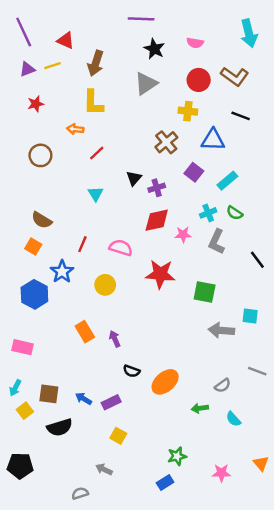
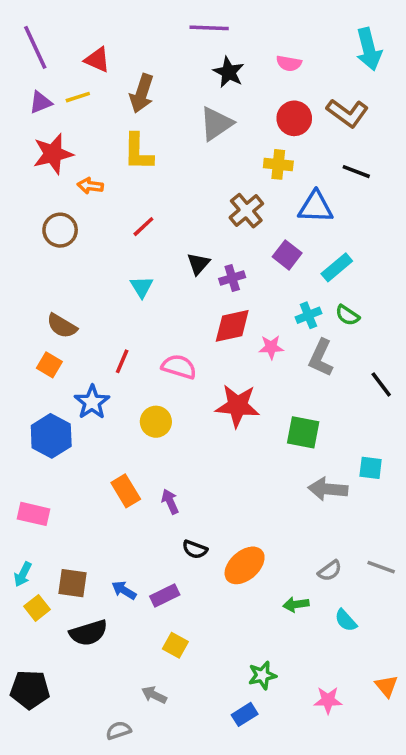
red star: (36, 104) -> (53, 154), size x1.6
orange arrow: (75, 129) -> (90, 186), moved
gray line: (257, 371) -> (381, 567), moved

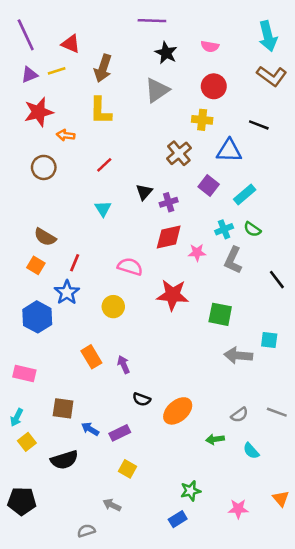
brown L-shape: (347, 113) -> (272, 76), moved
red line: (122, 361) -> (75, 263), moved
brown square: (72, 583) -> (63, 408), moved

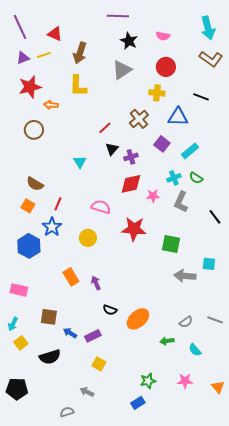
red line: (104, 165) -> (105, 128), moved
pink star: (238, 509) -> (185, 381), moved

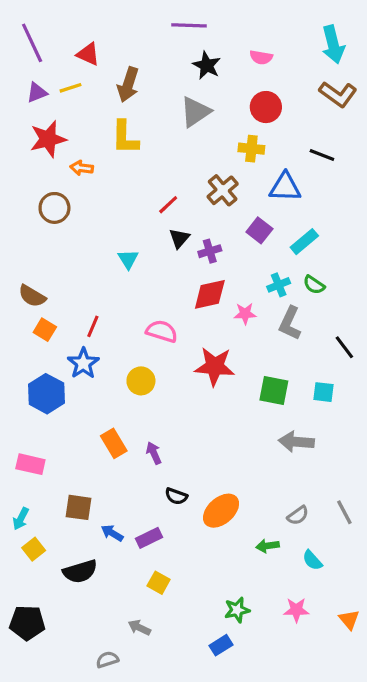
brown semicircle: (35, 184) -> (32, 296), moved
cyan square: (209, 264) -> (324, 392), moved
gray line: (215, 320) -> (344, 512), turned 42

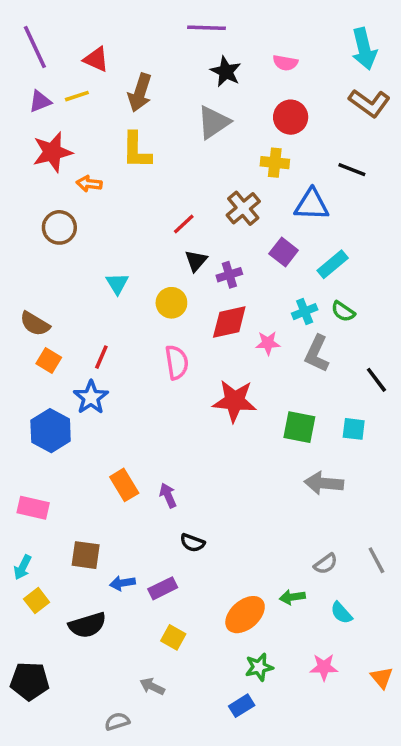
cyan triangle: (128, 259) -> (117, 284), moved
pink semicircle: (162, 331) -> (177, 362), turned 64
yellow circle: (141, 381) -> (171, 303), moved
orange ellipse: (221, 511) -> (245, 615), moved
blue arrow: (112, 533) -> (122, 583), turned -40

